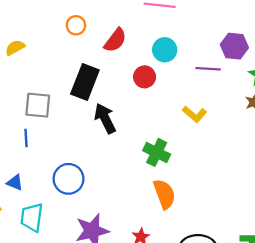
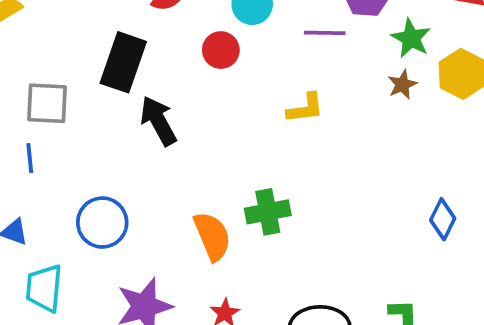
yellow L-shape: (195, 114) -> (305, 108), turned -45
green cross: (157, 152) -> (268, 212), moved, turned -35
orange semicircle: (164, 194) -> (212, 236), moved

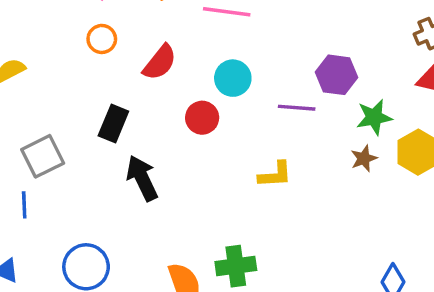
green star: (411, 38) -> (374, 117), turned 30
black rectangle: (123, 62) -> (113, 123), size x0.7
gray square: (47, 103) -> (43, 156), turned -33

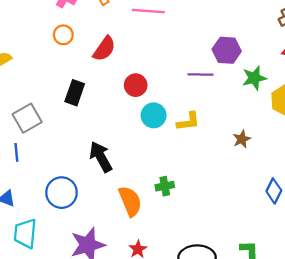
cyan circle: (233, 78) -> (154, 115), moved
brown star: (364, 158) -> (242, 139), moved
black arrow: (142, 178) -> (101, 157), moved
green cross: (236, 266) -> (165, 186), size x0.7

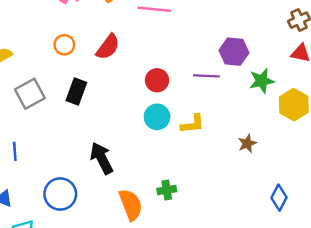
orange circle: (63, 35) -> (64, 45), moved
red circle: (136, 85) -> (157, 80), moved
gray square: (27, 118) -> (30, 94), moved

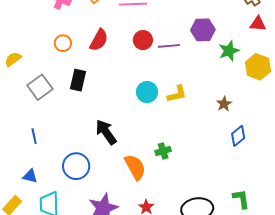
purple line: (206, 76) -> (169, 46), moved
red circle: (157, 80) -> (143, 40), moved
blue diamond: (279, 198) -> (238, 136), moved, turned 30

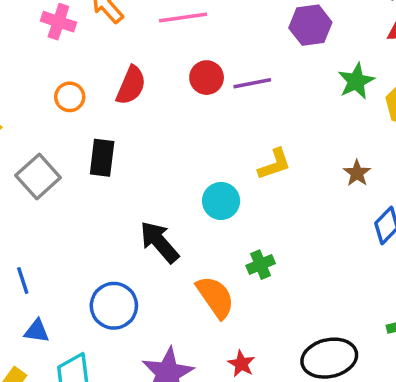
purple hexagon: (203, 30) -> (310, 25), moved
cyan circle: (147, 92) -> (221, 201), moved
blue line: (34, 136) -> (23, 280), moved

